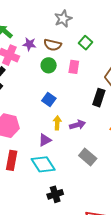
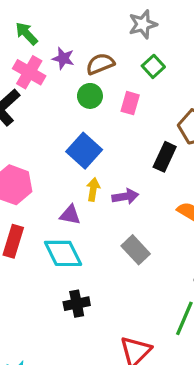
gray star: (63, 19) -> (143, 24), moved
brown semicircle: (53, 45) -> (100, 64), turned 138
blue square: (49, 99) -> (84, 151), size x1.5
purple triangle: (45, 140) -> (70, 215), turned 32

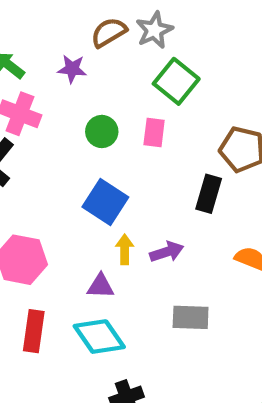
purple star: (63, 58) -> (72, 69), moved
brown semicircle: (100, 64) -> (109, 32), moved
green square: (153, 66) -> (176, 81), size x1.5
gray rectangle: (136, 250) -> (191, 317), turned -36

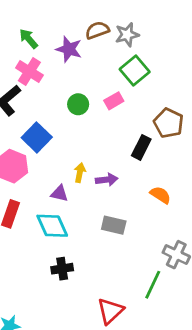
purple star: (72, 69) -> (69, 49), size x1.4
green circle: (102, 131) -> (78, 104), moved
pink rectangle: (154, 132) -> (114, 101), turned 42
blue square: (105, 202) -> (37, 137), moved

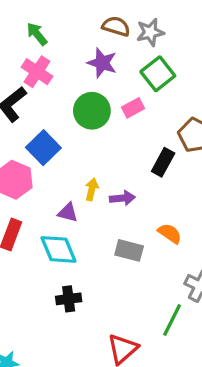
brown semicircle: (97, 30) -> (116, 26), turned 35
purple star: (69, 49) -> (102, 63), moved
green circle: (78, 104) -> (92, 111), size x1.5
orange semicircle: (160, 195) -> (170, 233), moved

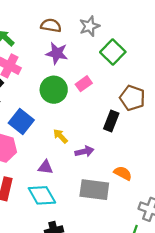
brown semicircle: (116, 26) -> (51, 26), moved
green square: (158, 74) -> (113, 52), moved
yellow arrow: (92, 189) -> (60, 136), moved, turned -49
gray rectangle: (129, 250) -> (94, 190), size x1.4

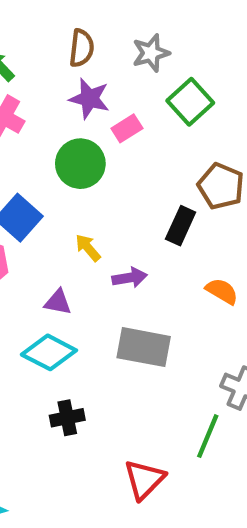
brown semicircle: (51, 26) -> (82, 48), turned 84
pink rectangle: (84, 84) -> (127, 128), moved
orange semicircle: (123, 173) -> (222, 291), moved
cyan diamond: (42, 195) -> (49, 352), turned -36

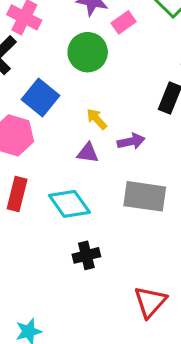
purple triangle: (58, 302) -> (88, 153), moved
cyan diamond: (49, 352) -> (69, 204), turned 30

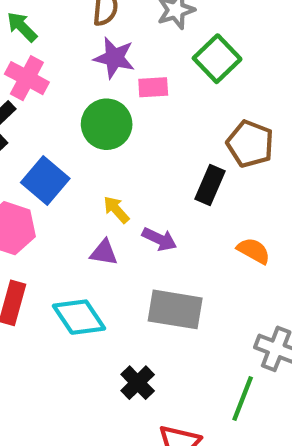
pink rectangle: (124, 22) -> (153, 87), turned 30
purple arrow: (131, 141) -> (159, 239), turned 36
black cross: (86, 255) -> (138, 383), moved, turned -32

